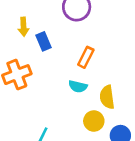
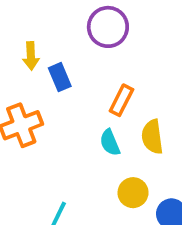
cyan semicircle: (78, 86) -> (110, 143), turned 54
yellow semicircle: (107, 97) -> (152, 137), moved

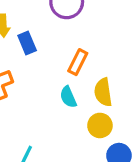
yellow circle: (133, 193) -> (100, 125), moved

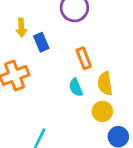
orange rectangle: (78, 62) -> (84, 58), turned -48

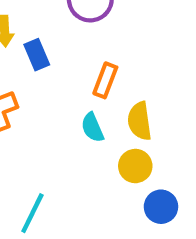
orange rectangle: (84, 58) -> (105, 80), turned 42

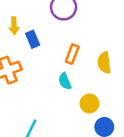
yellow semicircle: (140, 121) -> (104, 63), moved

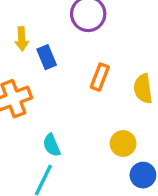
cyan semicircle: (65, 81) -> (52, 145), moved

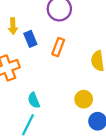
orange rectangle: (100, 77) -> (58, 47), moved

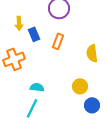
cyan semicircle: (34, 100) -> (37, 87), turned 120

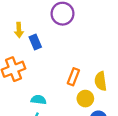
orange rectangle: (58, 41) -> (73, 77), moved
yellow semicircle: (92, 53) -> (101, 81), moved

